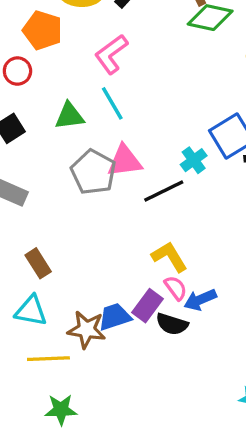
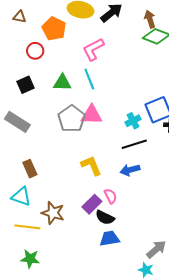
black line: (164, 191) -> (134, 144), moved
yellow L-shape: (169, 257) -> (91, 166), moved
blue arrow: (200, 300) -> (130, 170), moved
blue trapezoid: (115, 317) -> (110, 238), moved

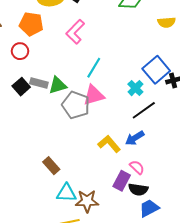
cyan line: (89, 79) -> (94, 68), moved, turned 70
green triangle: (62, 83) -> (58, 85), moved
gray rectangle: (17, 122) -> (39, 83), moved, size x0.7
blue arrow: (130, 170) -> (135, 138), moved
cyan triangle: (21, 196) -> (66, 193), moved

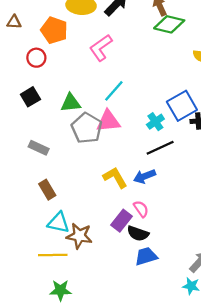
gray rectangle: (39, 83) -> (39, 148), moved

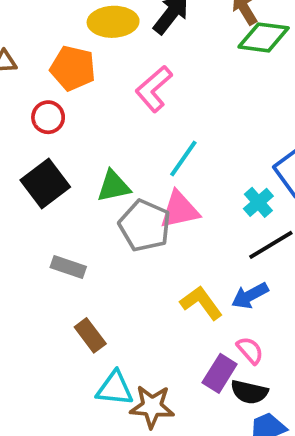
black square: (30, 97) -> (45, 184), size x1.4

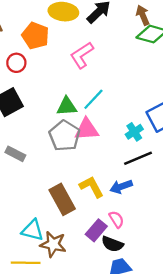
green triangle: (114, 186) -> (67, 106), moved
brown rectangle: (90, 335) -> (62, 199), moved, size x1.5

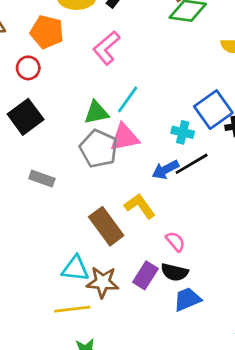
cyan cross: (134, 132) -> (183, 132), turned -36
blue arrow: (121, 187) -> (165, 170), moved
purple rectangle: (96, 230) -> (145, 275), moved

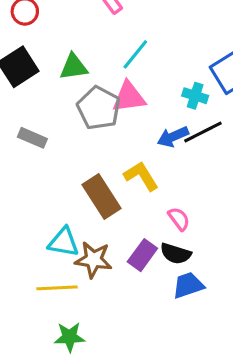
green triangle: (96, 113) -> (74, 67), moved

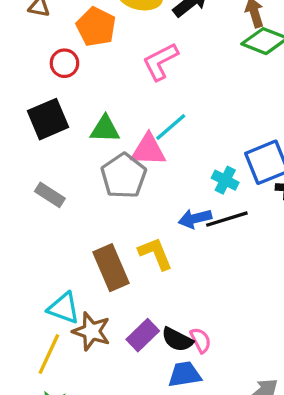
pink triangle: (129, 97) -> (148, 150), moved
pink semicircle: (179, 219) -> (201, 340), moved
yellow line: (57, 288) -> (49, 354), turned -72

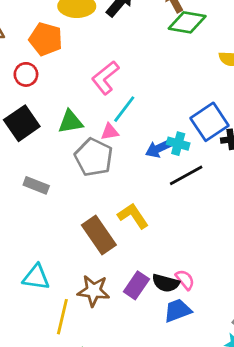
pink L-shape: (160, 61) -> (105, 78), moved
pink triangle: (148, 150) -> (110, 132), size x0.6
blue arrow: (195, 219) -> (159, 148), moved
cyan triangle: (64, 308) -> (36, 277), moved

